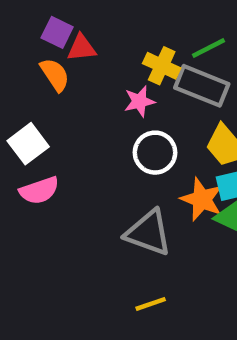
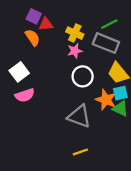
yellow cross: (162, 66) -> (75, 33), moved

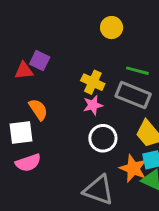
red triangle: (46, 24) -> (24, 71), moved
green line: (109, 24) -> (137, 71), turned 42
orange semicircle: (33, 37) -> (38, 109), moved
white square: (19, 72) -> (21, 132), turned 30

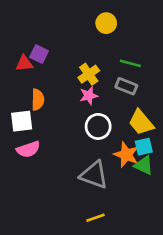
yellow cross: (93, 82) -> (89, 74), turned 30
gray rectangle: (133, 95) -> (126, 86), size x0.7
orange semicircle: (38, 109) -> (38, 100), turned 35

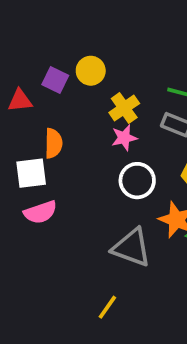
yellow circle: (106, 23) -> (91, 71), moved
red triangle: (24, 63) -> (20, 101), moved
yellow line: (95, 218) -> (107, 307), moved, turned -36

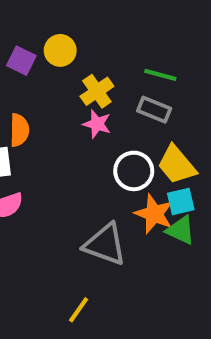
pink star: (124, 138) -> (97, 124), turned 30
white circle: (137, 181) -> (134, 171), moved

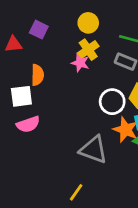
yellow circle: (60, 50) -> (88, 23), moved
pink star: (97, 124) -> (80, 63), moved

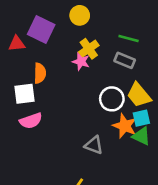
yellow circle: (88, 23) -> (80, 15), moved
purple square: (39, 30) -> (41, 29), size x1.5
gray triangle: (94, 150) -> (94, 145), size x0.7

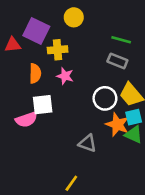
yellow cross: (89, 49) -> (58, 50), moved, turned 30
pink star: (81, 62) -> (65, 76), moved
white square: (24, 94) -> (43, 105), moved

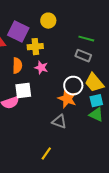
orange star: (117, 125) -> (67, 99), moved

